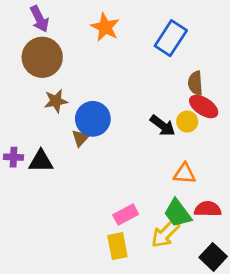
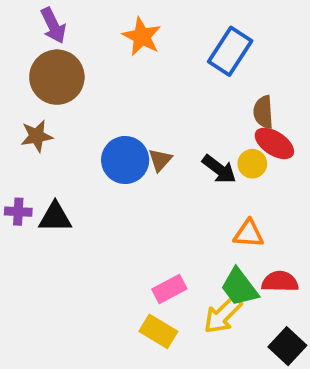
brown star: (56, 101) -> (37, 136), moved
brown triangle: (81, 138) -> (160, 160), moved
yellow rectangle: (117, 246) -> (158, 331), turned -48

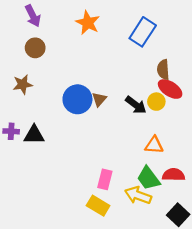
brown circle: (57, 77) -> (35, 48), size x0.6
pink rectangle: (169, 289) -> (105, 179), turned -48
yellow arrow: (223, 315) -> (138, 195), turned 65

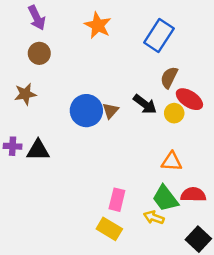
brown semicircle: (163, 70) -> (169, 78), moved, turned 30
black arrow: (136, 105) -> (145, 104), moved
yellow arrow: (138, 195) -> (154, 217), size x0.7

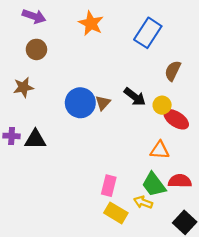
purple arrow: (37, 18) -> (34, 16), turned -45
brown semicircle: (169, 78) -> (173, 71), moved
red ellipse: (189, 99) -> (176, 119), moved
yellow rectangle: (109, 229) -> (116, 213), moved

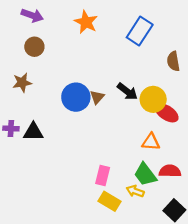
brown semicircle: (173, 71) -> (173, 61), moved, turned -36
yellow circle: (162, 105) -> (153, 99), size x1.5

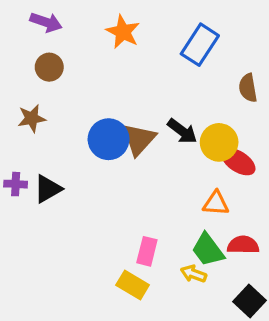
brown triangle: (97, 97) -> (139, 139), size x1.6
black triangle: (33, 132) -> (48, 189), turned -30
yellow rectangle: (109, 201) -> (133, 285), moved

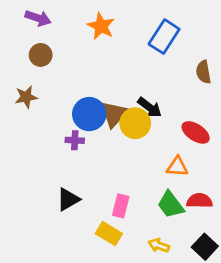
yellow circle: (219, 142) -> (135, 123), moved
purple cross: (16, 184) -> (75, 140), moved
black triangle: (48, 189) -> (68, 199), moved
yellow arrow: (193, 274) -> (159, 245), moved

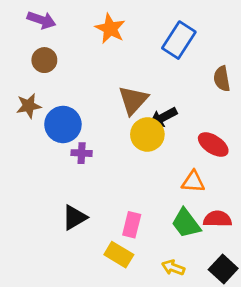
black arrow: (150, 107) -> (163, 117), turned 115
blue circle: (89, 114) -> (63, 124), moved
brown triangle: (114, 114) -> (133, 100), moved

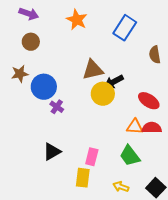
brown triangle: (133, 100) -> (93, 70), turned 35
purple cross: (82, 153) -> (57, 107), turned 32
red semicircle: (218, 219) -> (152, 128), moved
yellow rectangle: (119, 255) -> (83, 178), turned 66

